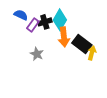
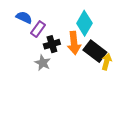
cyan diamond: (60, 20) -> (84, 23), moved
black cross: (45, 22) -> (52, 44), moved

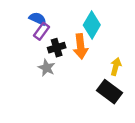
blue semicircle: (24, 17) -> (38, 19), moved
black rectangle: (95, 51) -> (109, 92), moved

